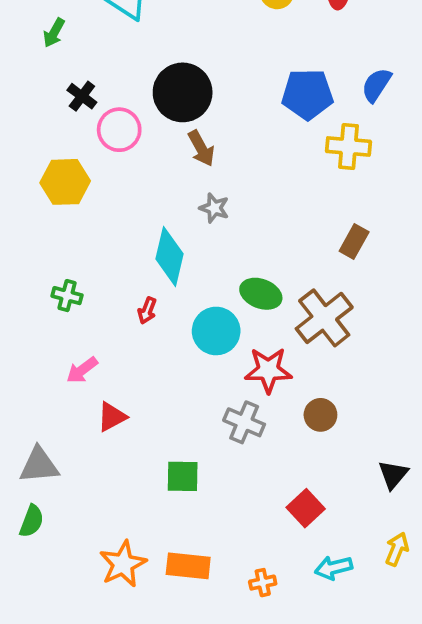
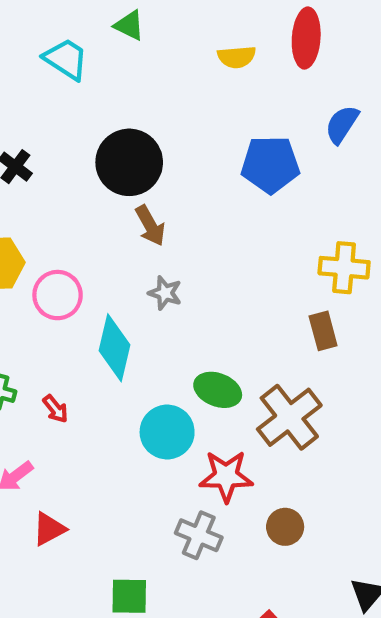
blue semicircle: (376, 85) -> (342, 124), moved
pink circle: (119, 130) -> (58, 295), moved
yellow cross: (348, 146) -> (344, 268), moved
brown rectangle: (354, 242) -> (323, 331), turned -44
red arrow: (147, 310) -> (55, 409), moved, turned -60

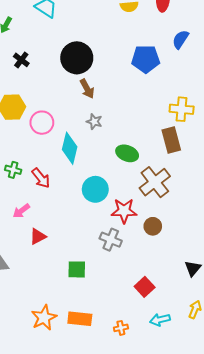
brown rectangle: (323, 331) -> (171, 140), size x1.4
green ellipse: (218, 390) -> (127, 153), moved
red arrow: (55, 409) -> (41, 178), size x1.5
brown circle: (285, 527) -> (153, 226), moved

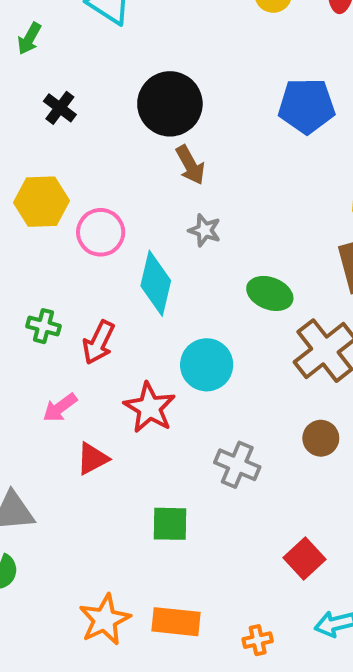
red arrow: (41, 178) -> (99, 342), turned 65
red star: (124, 211) -> (150, 408), moved, turned 30

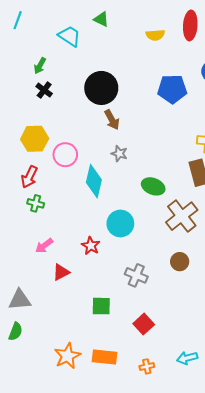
green arrow: (29, 39) -> (40, 66), moved
red arrow: (99, 342) -> (29, 177), moved
red star: (150, 408) -> (91, 246), size x0.7
red square: (305, 559) -> (144, 324), moved

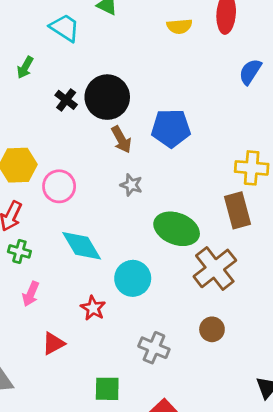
blue pentagon: (172, 89) -> (171, 128), moved
black cross: (44, 90) -> (66, 100), moved
cyan diamond: (94, 181) -> (82, 246), moved, turned -44
green ellipse: (153, 186) -> (177, 229), size x1.4
pink arrow: (44, 246) -> (31, 294), moved, turned -30

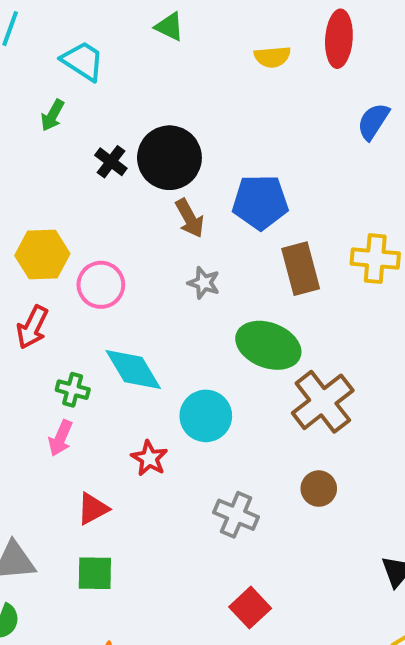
cyan trapezoid: (65, 28) -> (83, 61), moved
brown rectangle: (237, 210) -> (301, 269), moved
green cross: (19, 251) -> (73, 390), moved
green square: (107, 389) -> (95, 573), moved

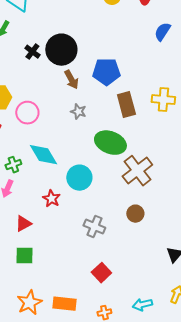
green cross: (73, 390) -> (13, 165), turned -35

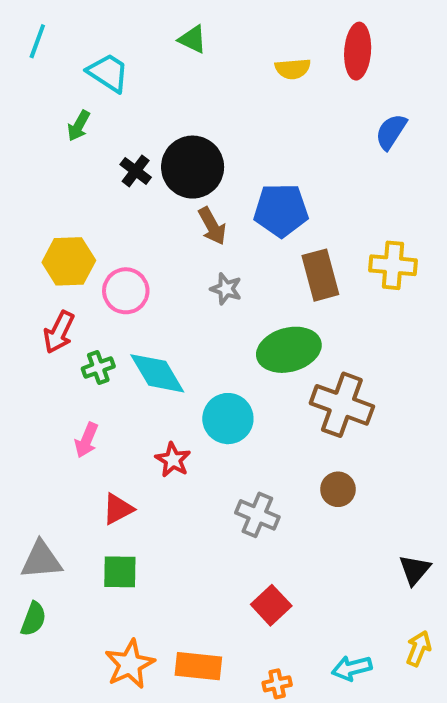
green ellipse: (110, 143) -> (289, 350), turned -36
green cross: (13, 165) -> (98, 367), moved
brown cross: (137, 171) -> (342, 405), turned -32

